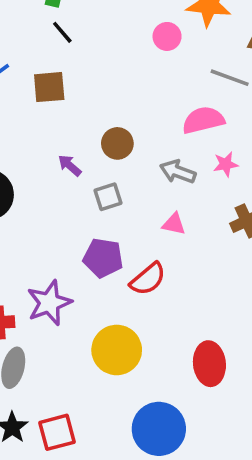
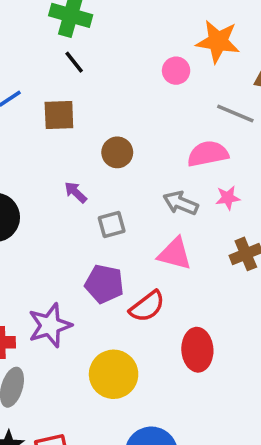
brown circle: (117, 143) -> (117, 152), moved
pink triangle: (174, 224) -> (175, 254), size x1.5
red ellipse: (209, 364) -> (197, 350), moved

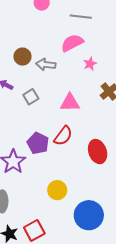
gray arrow: (181, 203) -> (46, 65), moved
purple pentagon: (104, 284) -> (38, 143), moved, turned 30
yellow circle: (114, 374) -> (57, 190), moved, size x0.7

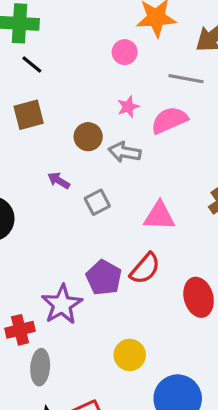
pink star: (90, 64) -> (128, 107), moved

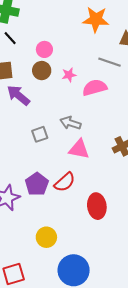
pink circle: (125, 52) -> (44, 49), moved
brown circle: (88, 137) -> (42, 71), moved
gray arrow: (125, 152) -> (71, 123), moved
purple arrow: (59, 181) -> (18, 95), moved, size x1.6

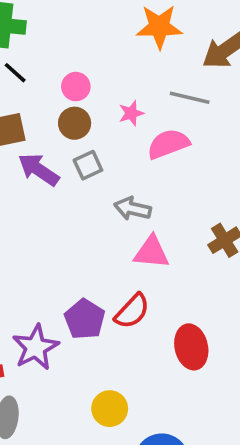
pink star: (69, 75) -> (131, 113), moved
gray square: (40, 134) -> (88, 165), moved

